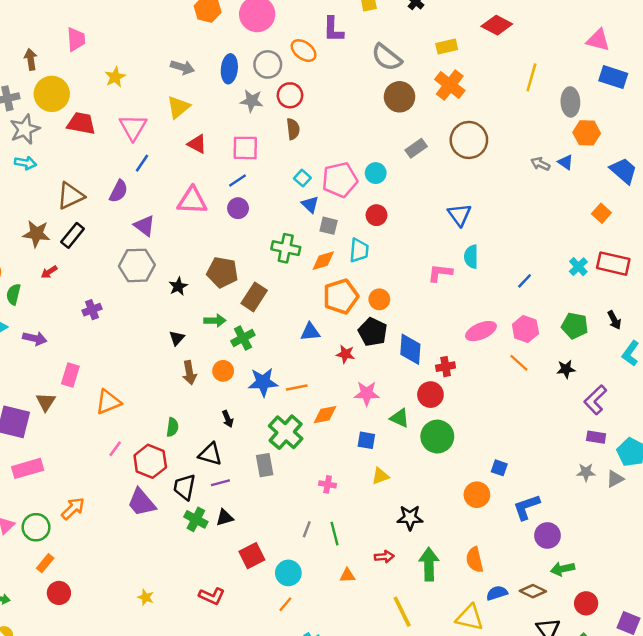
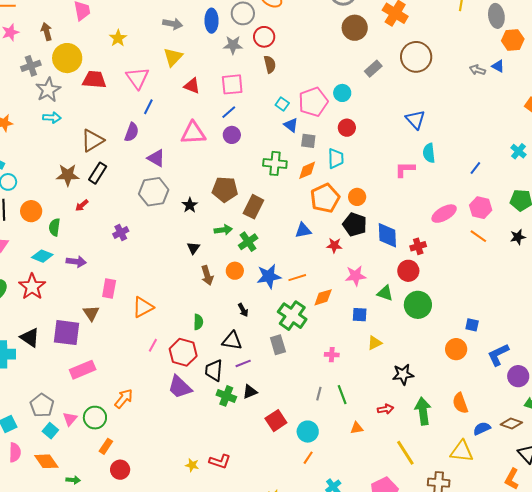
red L-shape: (212, 596) -> (220, 461), moved

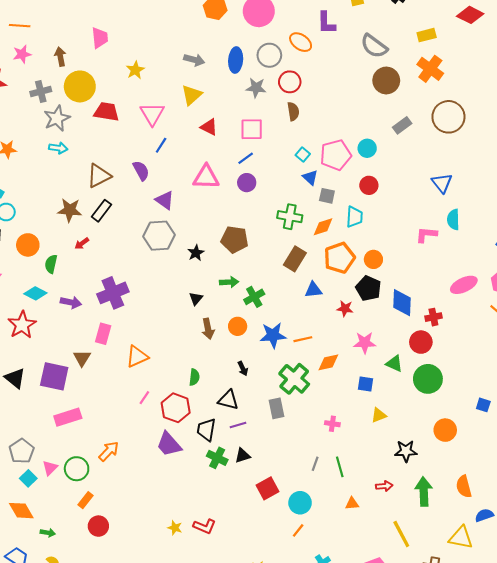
purple semicircle: (132, 132) -> (141, 171), turned -54
brown rectangle: (253, 207) -> (295, 259), moved
purple cross: (121, 232) -> (113, 293), moved, size x1.8
orange circle: (456, 349) -> (445, 430), moved

